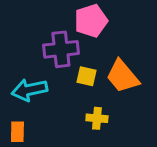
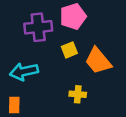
purple cross: (61, 49) -> (38, 27), moved
yellow square: (86, 76) -> (69, 50), moved, turned -35

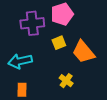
yellow cross: (78, 94) -> (66, 81), turned 32
orange rectangle: (14, 105) -> (22, 90), moved

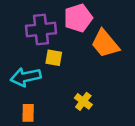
yellow square: (59, 43) -> (54, 58), moved, turned 32
orange trapezoid: (83, 52) -> (105, 44), moved

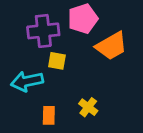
orange trapezoid: (105, 44) -> (111, 46), turned -80
orange rectangle: (28, 113) -> (49, 115), moved

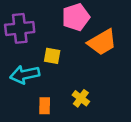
purple cross: (43, 31) -> (20, 28), moved

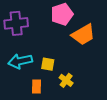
yellow square: (52, 56) -> (48, 64), moved

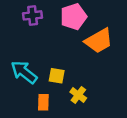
purple cross: (16, 23) -> (33, 15), moved, size x0.7
cyan arrow: (20, 61) -> (24, 72), turned 50

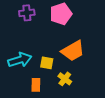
orange trapezoid: (99, 41) -> (73, 51), moved
cyan arrow: (24, 72) -> (20, 60), turned 125

